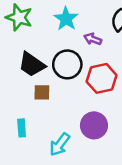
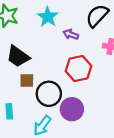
black circle: (67, 64) -> (49, 94), moved

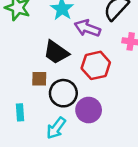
purple arrow: (71, 34) -> (87, 28), size x1.5
black trapezoid: (18, 56) -> (56, 52), moved

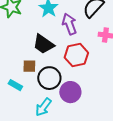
purple arrow: (87, 28) -> (69, 24), turned 50
cyan rectangle: (20, 112) -> (15, 85), moved, turned -56

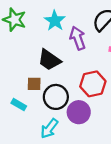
red hexagon: (76, 55) -> (93, 84), moved

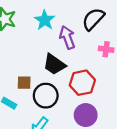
black trapezoid: (49, 60) -> (54, 64), moved
purple circle: (79, 112) -> (86, 115), moved

